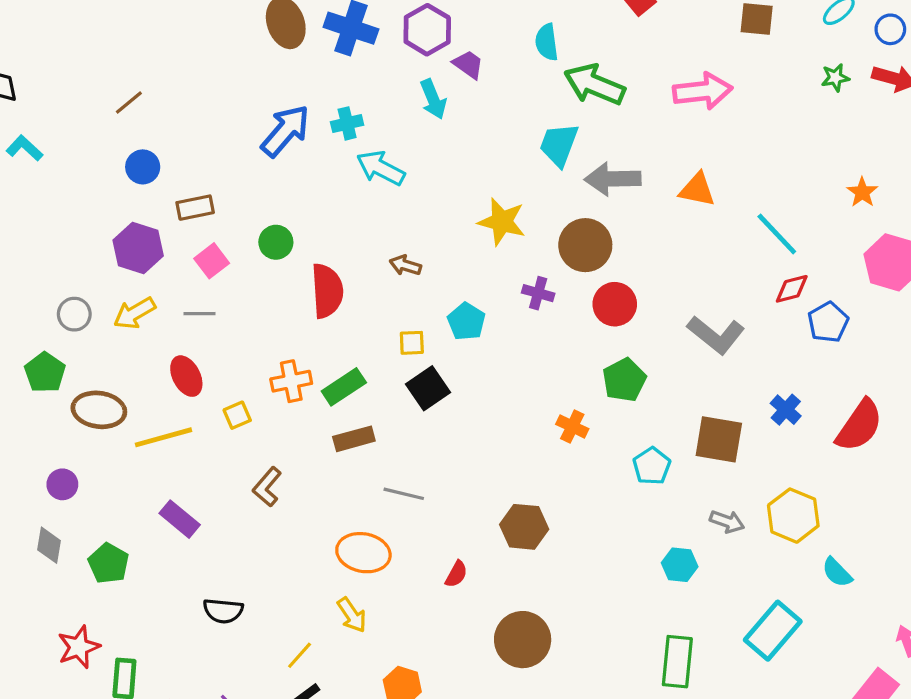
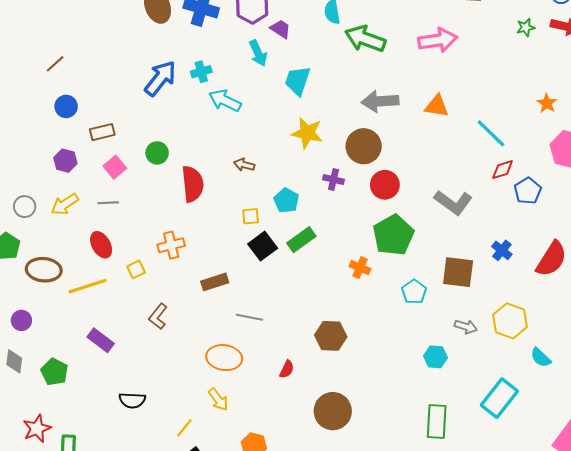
cyan trapezoid: (559, 145) -> (298, 81), moved
purple hexagon: (138, 248) -> (65, 161), size x0.7
green pentagon: (624, 380) -> (393, 235), size x1.4
green rectangle: (344, 387) -> (301, 240), moved

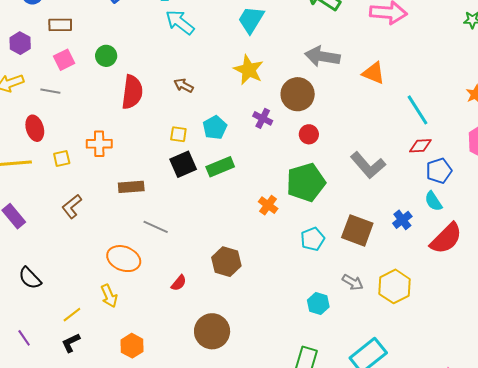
red circle: (385, 185) -> (309, 134), size x0.7
cyan semicircle: (541, 358) -> (433, 201), moved
black semicircle: (132, 400) -> (30, 278), turned 30

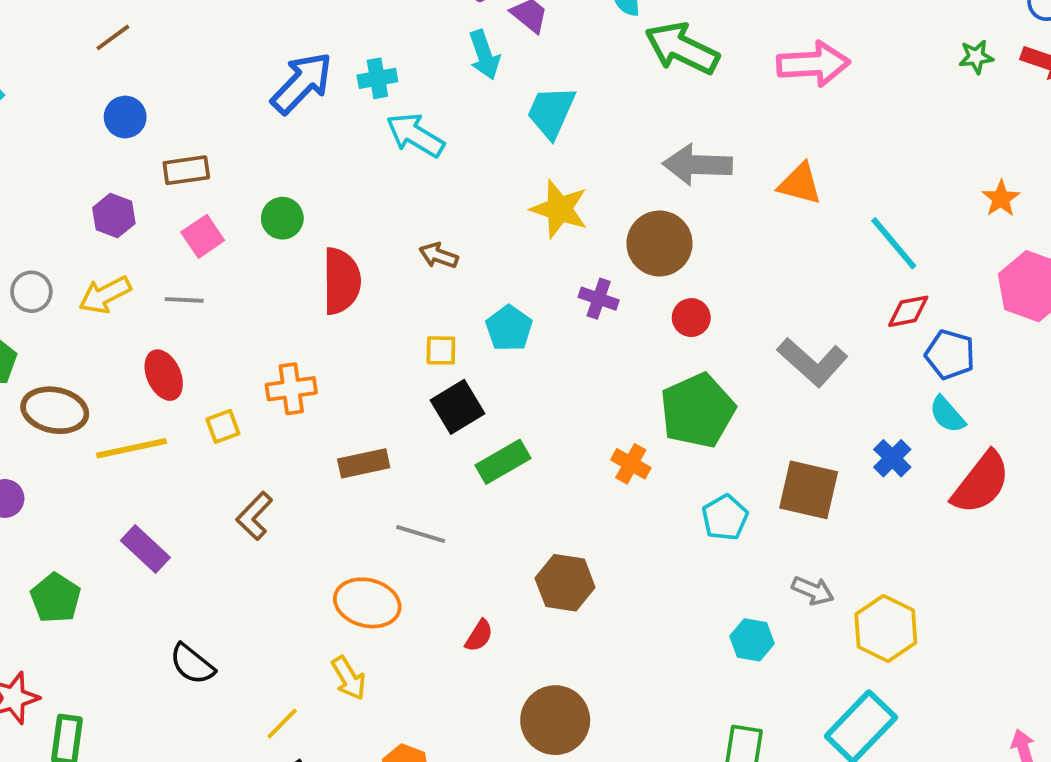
green rectangle: (220, 167) -> (503, 462), moved
blue pentagon: (439, 171) -> (950, 355), turned -30
yellow hexagon: (395, 286) -> (886, 628), moved

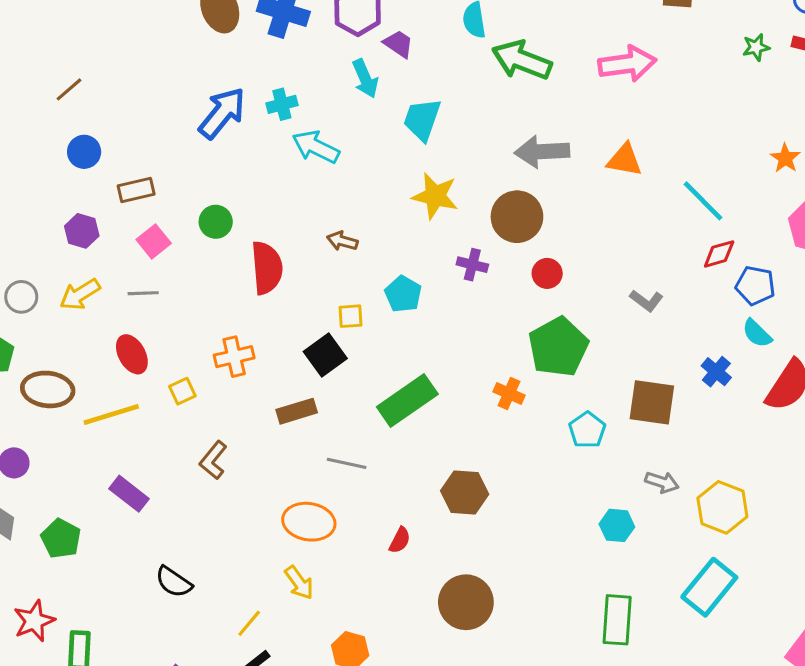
gray L-shape: (813, 362) -> (646, 301), size x0.6
black square: (457, 407) -> (325, 355), moved
green rectangle: (503, 462) -> (407, 401), size x1.4

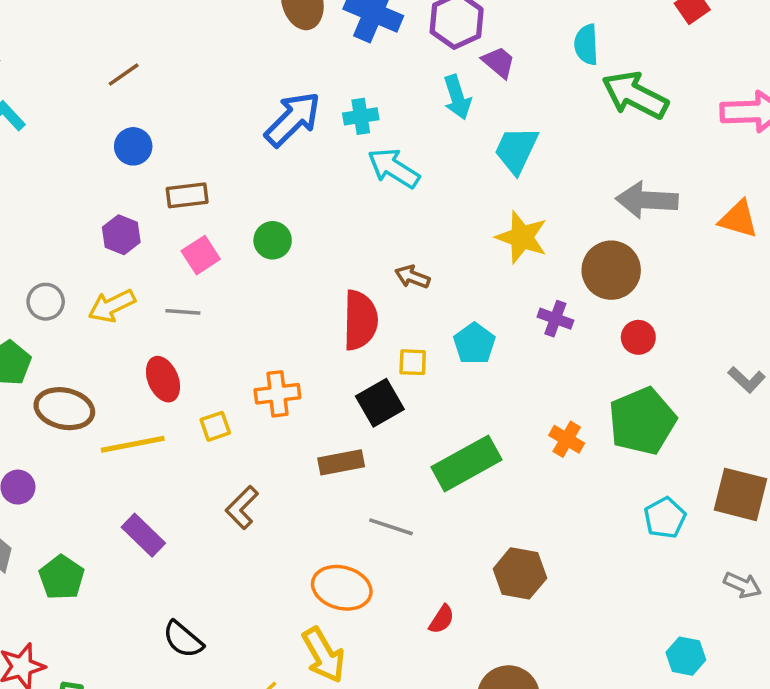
red semicircle: (267, 268) -> (360, 320), moved
orange cross: (509, 394) -> (567, 439), moved
cyan hexagon: (617, 525) -> (686, 656), moved
yellow arrow: (299, 583) -> (324, 655), size x1.4

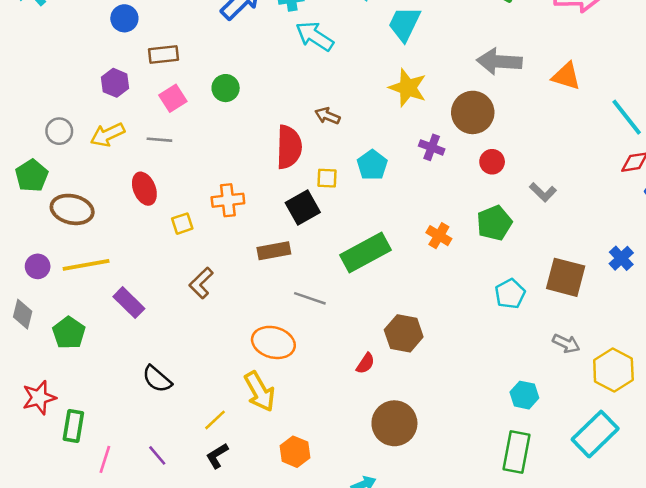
gray L-shape: (747, 380) -> (543, 192), moved
green pentagon: (642, 421) -> (494, 223), size x0.7
yellow line: (133, 444) -> (86, 265), moved
red semicircle: (442, 619) -> (365, 363), moved

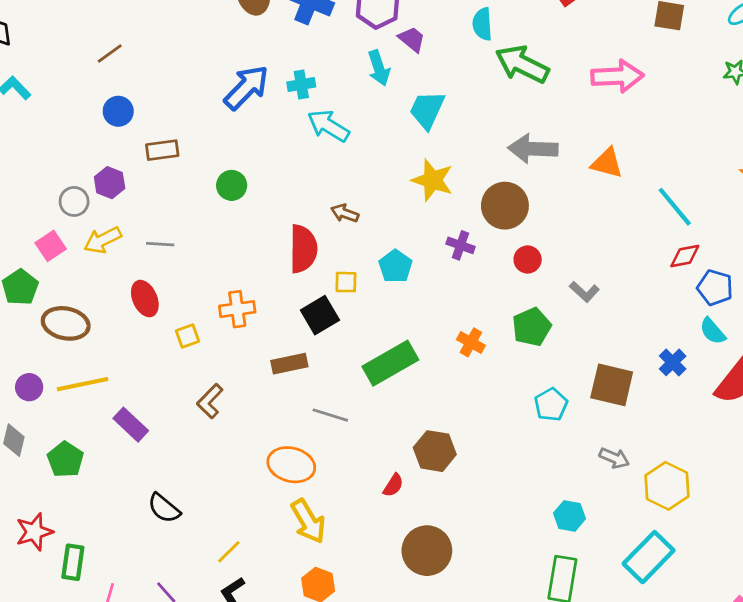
pink square: (173, 98) -> (51, 246), moved
gray circle: (59, 131) -> (74, 201), moved
yellow arrow: (260, 391) -> (308, 521), moved

